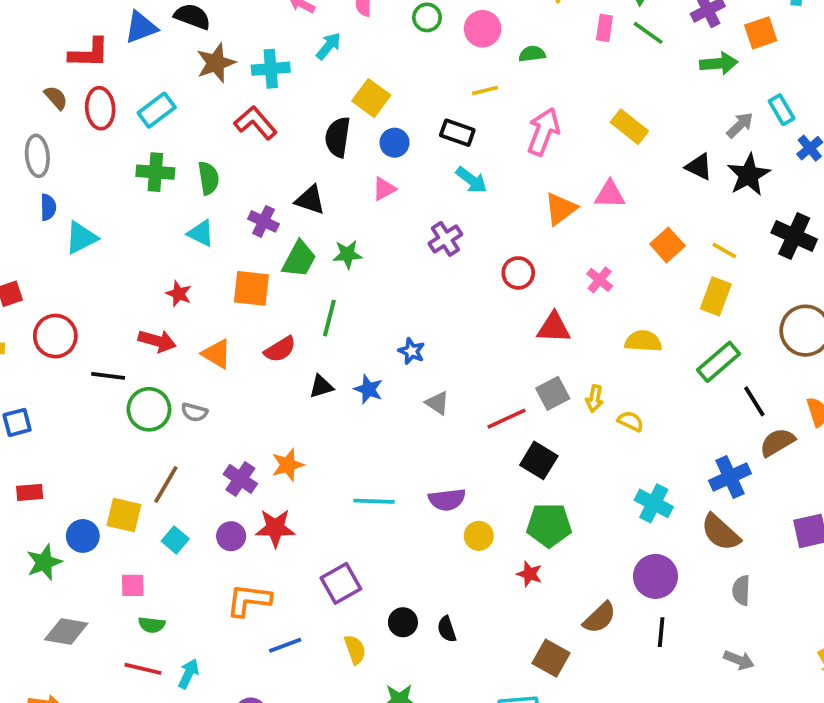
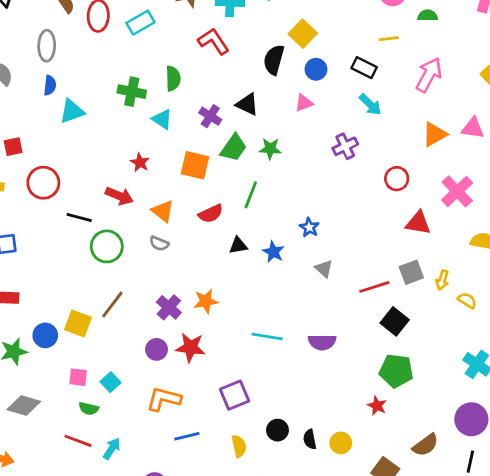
green cross: (155, 172) -> (132, 92), moved
pink cross: (600, 280) -> (457, 191), size x1.6
gray semicircle: (194, 412) -> (159, 243), moved
yellow circle: (479, 536) -> (341, 443), moved
cyan square: (175, 540) -> (111, 382), moved

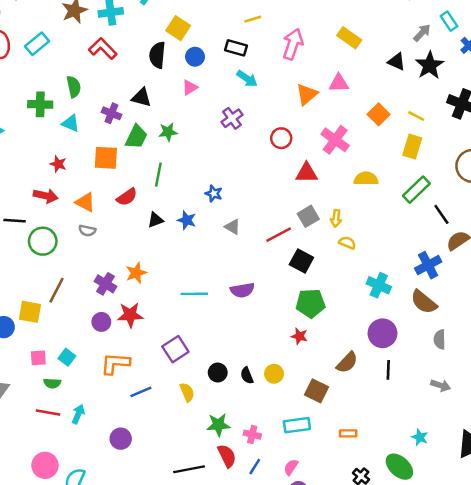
yellow semicircle: (467, 300) -> (347, 243), moved

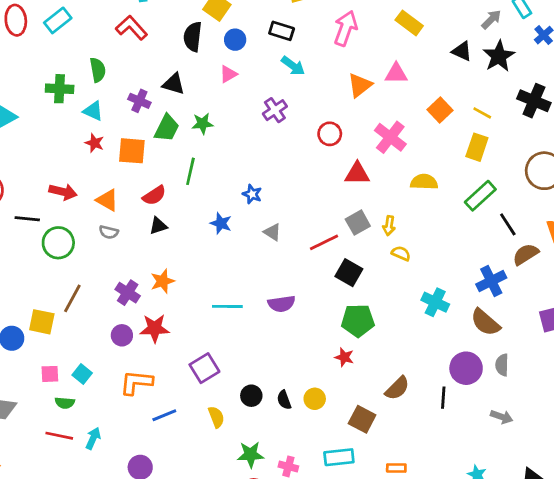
red star: (58, 164) -> (94, 143), moved
black triangle: (155, 220) -> (158, 226), moved
purple circle: (382, 333) -> (466, 368), moved

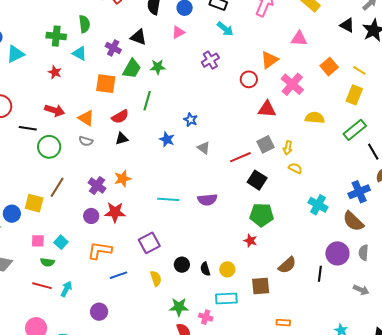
orange triangle: (360, 85) -> (269, 60), moved
red star: (94, 143) -> (55, 72), moved
brown square: (362, 419) -> (261, 286), turned -36
cyan rectangle: (339, 457) -> (226, 299), moved

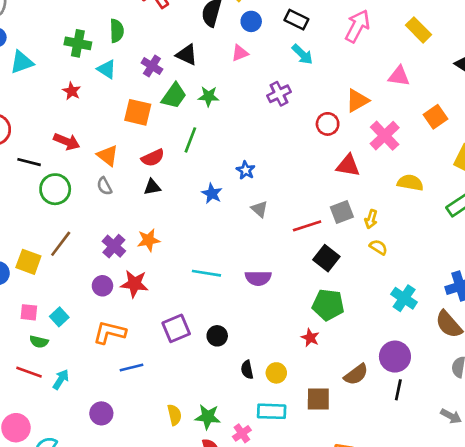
gray semicircle: (86, 141) -> (104, 186), turned 40
purple circle: (337, 253) -> (395, 357), moved
black circle: (182, 265) -> (217, 336), moved
yellow semicircle: (156, 279) -> (174, 415), moved
pink cross: (206, 317) -> (242, 433), turned 32

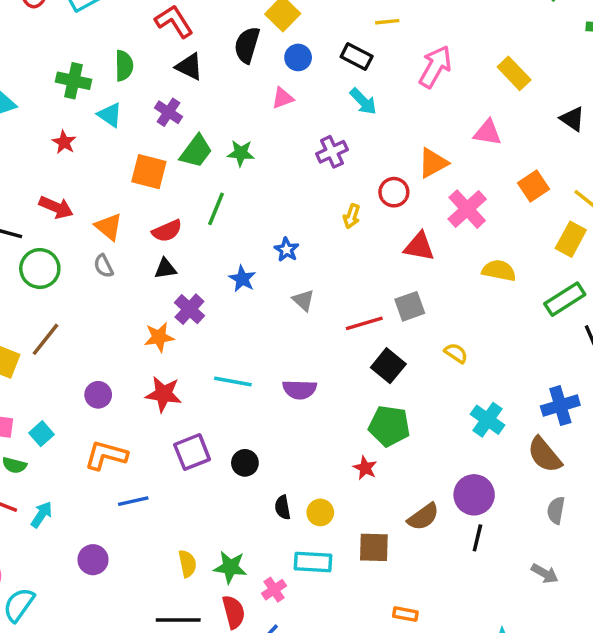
black triangle: (187, 55) -> (189, 67), moved
yellow arrow: (371, 219) -> (352, 216), moved
purple cross: (114, 246) -> (189, 309), moved
red star: (134, 284) -> (164, 394), moved

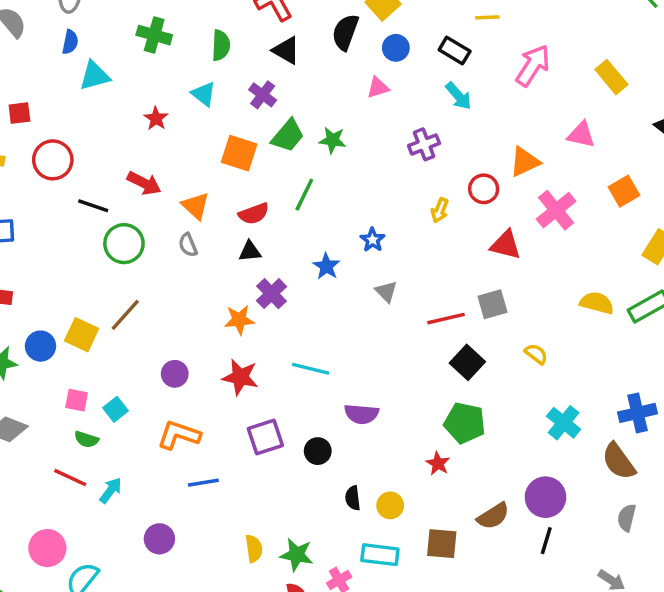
green cross: (73, 81) -> (154, 35), moved
yellow semicircle: (499, 271) -> (597, 303), moved
purple semicircle: (300, 389) -> (361, 414), moved

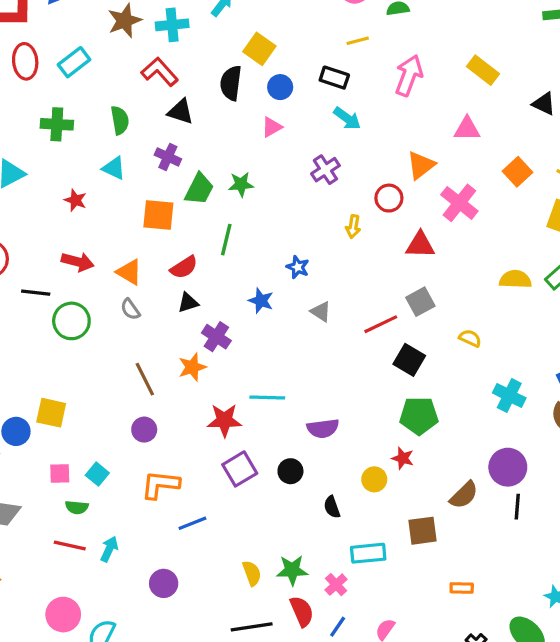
brown line: (125, 315) -> (145, 379), moved, turned -56
red star: (240, 377) -> (224, 420), moved
yellow circle: (390, 505) -> (374, 479), moved

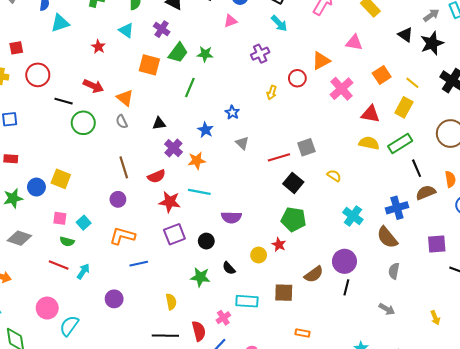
red triangle: (420, 245) -> (370, 114), moved
red semicircle: (184, 267) -> (156, 176), moved
orange star: (192, 367) -> (197, 161), moved
black semicircle: (332, 507) -> (229, 268), turned -32
green star: (292, 570) -> (200, 277), moved

